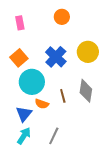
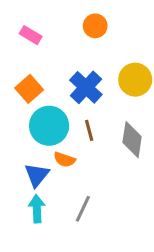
pink rectangle: (20, 23) -> (31, 35), turned -48
brown line: (63, 96) -> (89, 130), moved
cyan arrow: (24, 136) -> (37, 209), turned -36

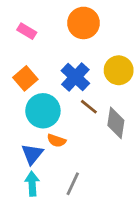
orange circle: (95, 26) -> (83, 23), size x1.5
brown line: (89, 130) -> (89, 107), moved, turned -36

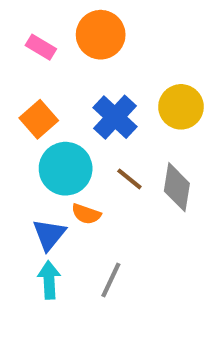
orange circle: (83, 23) -> (101, 35), moved
brown line: (89, 107) -> (129, 179), moved

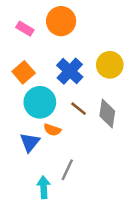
cyan arrow: (49, 280) -> (44, 187), moved

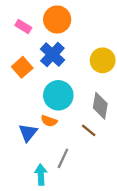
blue cross: (70, 71) -> (52, 54), moved
cyan circle: (40, 102) -> (58, 95), moved
brown line: (79, 109) -> (89, 130), moved

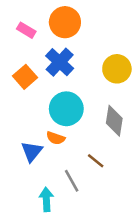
brown line: (89, 130) -> (96, 161), moved
gray line: (63, 158) -> (72, 181), turned -54

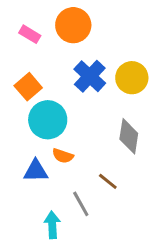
blue cross: (60, 62) -> (90, 76), moved
cyan circle: (66, 109) -> (48, 120), moved
blue triangle: (32, 151) -> (36, 171), turned 50

